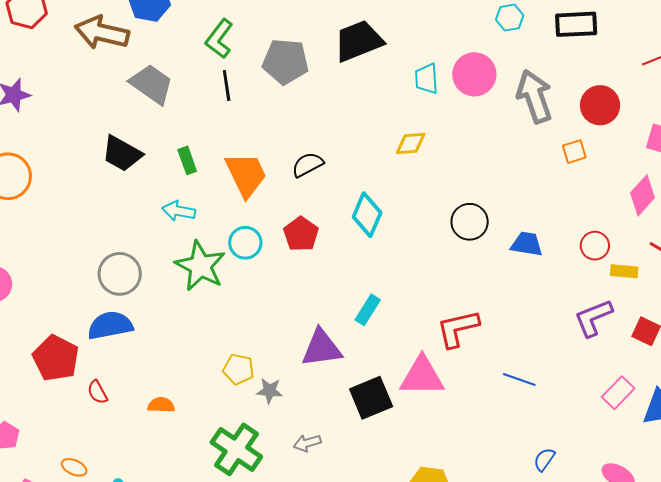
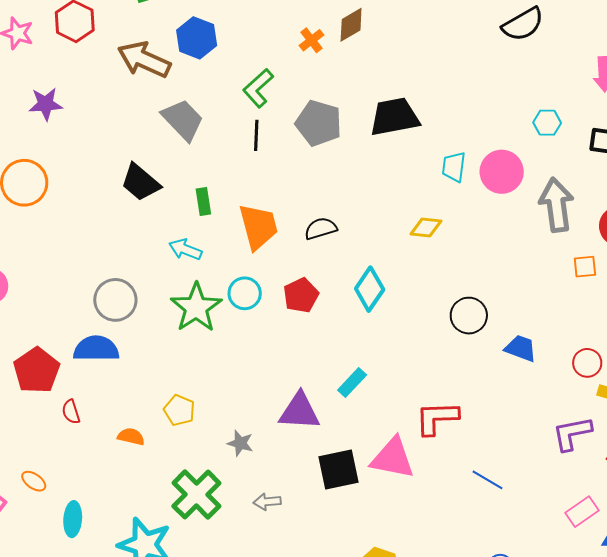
yellow pentagon: (238, 369) -> (179, 410), moved

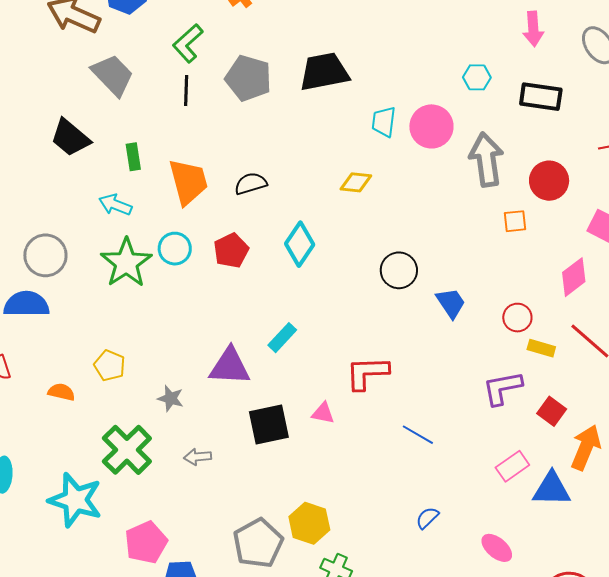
blue trapezoid: (521, 348) -> (451, 303), turned 36
pink triangle: (393, 458) -> (323, 413), size x0.5

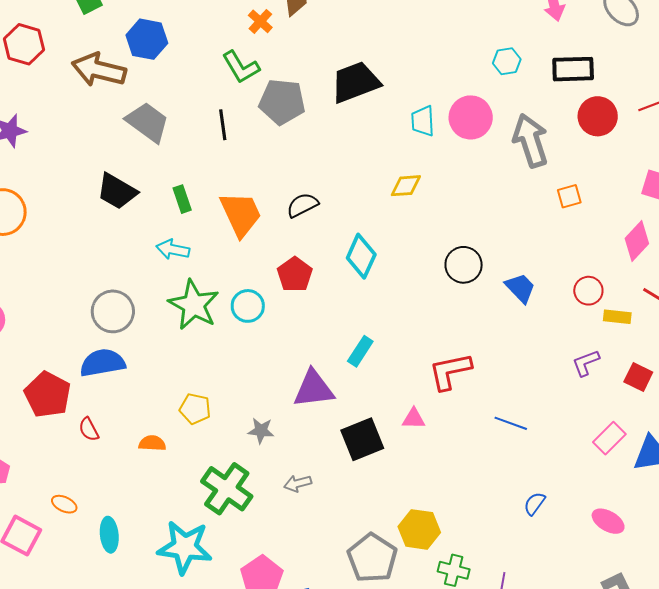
green L-shape: (188, 43) -> (241, 67), moved, turned -69
red circle: (549, 181) -> (598, 116), moved
cyan circle: (175, 249) -> (248, 306), moved
purple L-shape: (502, 388) -> (586, 363), size x0.7

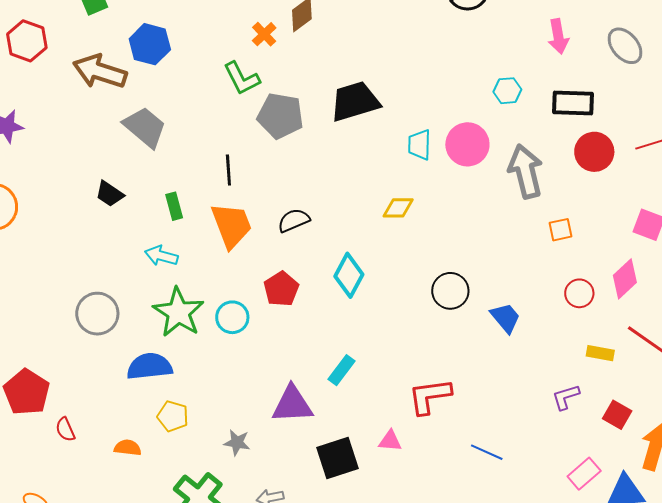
black line: (223, 125) -> (228, 170), moved
black trapezoid: (117, 191) -> (110, 194), size x0.7
red circle: (588, 291) -> (579, 293), moved
blue semicircle: (103, 363) -> (150, 366), moved

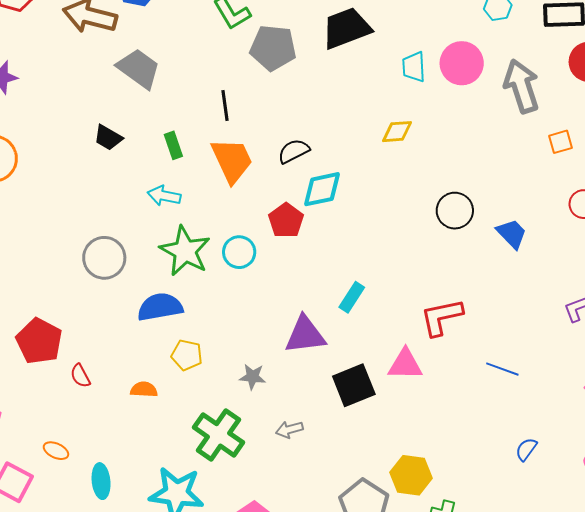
cyan diamond: (349, 275) -> (322, 189), moved, turned 54
pink triangle: (390, 441) -> (405, 364), size x1.5

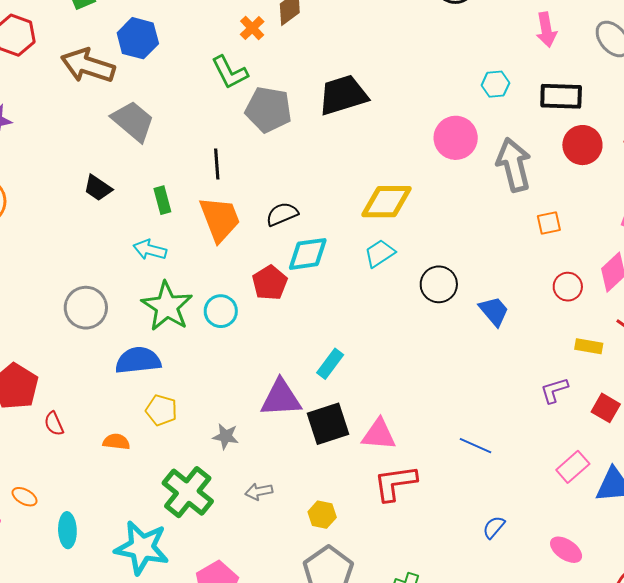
cyan trapezoid: (414, 67) -> (380, 253), moved, turned 56
yellow diamond: (397, 132) -> (386, 202), size x1.6
red L-shape: (442, 317) -> (395, 483), moved
black square: (354, 385) -> (328, 424), moved
yellow hexagon: (411, 475) -> (322, 515), moved, size x0.7

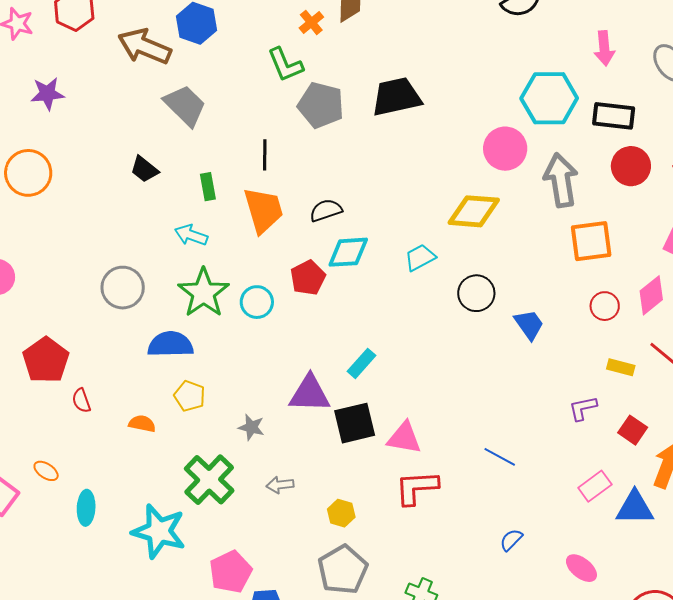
cyan hexagon: (495, 84) -> (549, 98), size x2.0
yellow diamond: (386, 202) -> (474, 211), moved
orange square: (549, 223) -> (591, 241), size x1.8

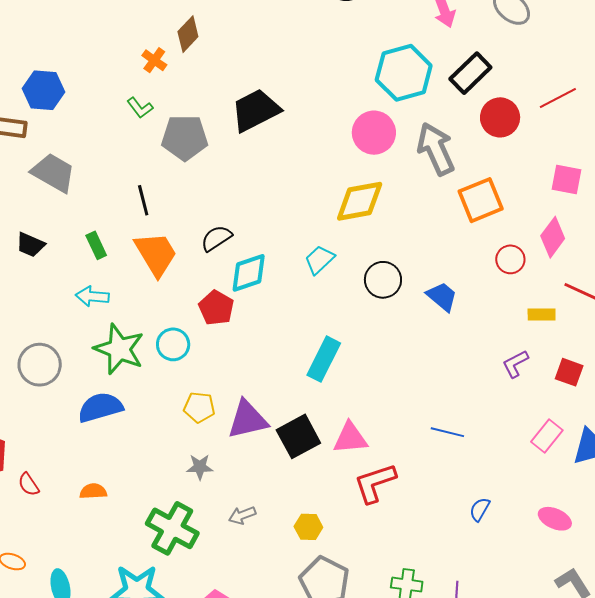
green L-shape: (285, 65) -> (140, 108), size x0.7
black rectangle: (614, 116) -> (470, 73), turned -36
cyan rectangle: (361, 363) -> (324, 359), moved, size x1.4
yellow pentagon: (190, 396) -> (199, 407), moved

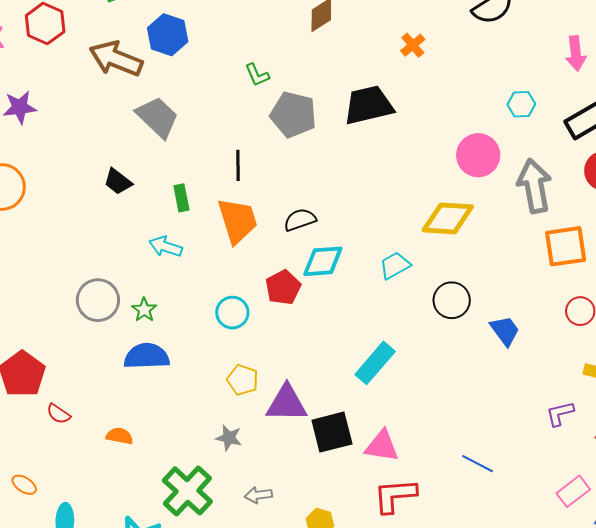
orange cross: (154, 60) -> (413, 45), moved
cyan hexagon: (404, 73) -> (521, 104), size x0.5
green star: (119, 349) -> (144, 310), moved, size x0.5
red semicircle: (29, 484) -> (58, 414), turned -35

